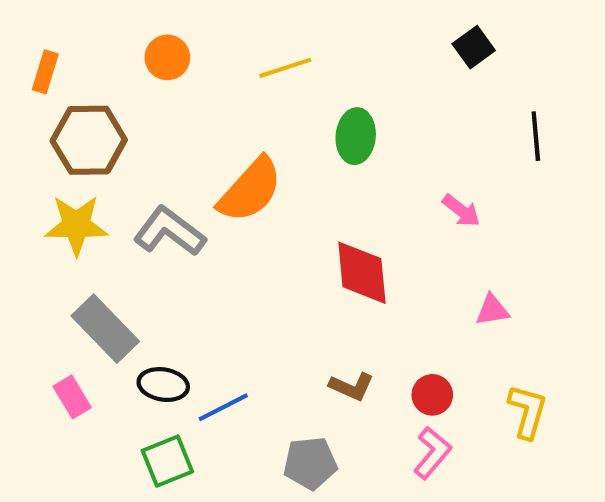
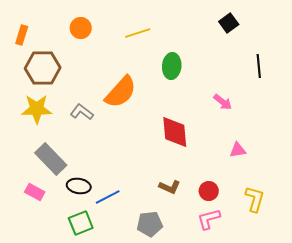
gray L-shape: (169, 231) -> (82, 112), size x0.7
pink rectangle: (72, 397) -> (35, 192), turned -30
pink L-shape: (432, 453) -> (209, 219), turned -145

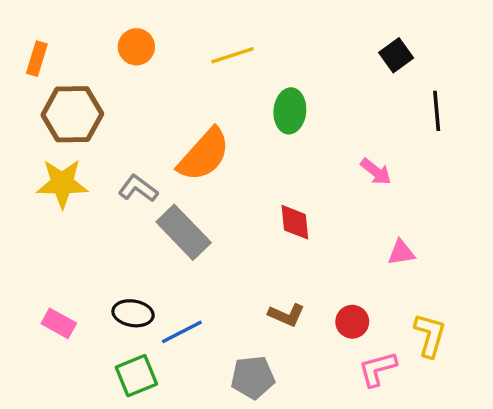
black square: (229, 23) -> (396, 55), moved
red diamond: (175, 132) -> (295, 222), size x0.7
gray rectangle: (51, 159) -> (184, 232), moved
pink L-shape: (209, 219) -> (378, 369), moved

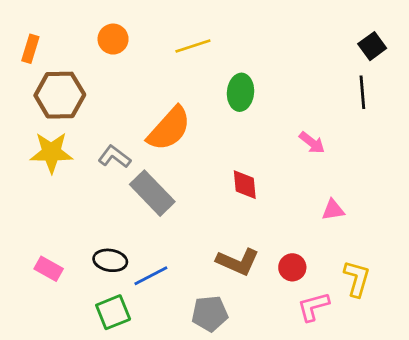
black square: (396, 55) -> (372, 46), moved
brown L-shape: (286, 315) -> (238, 262), size x1.4

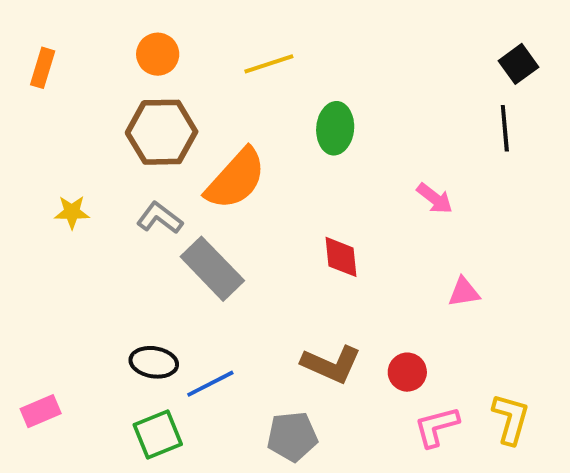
brown hexagon: (60, 95) -> (162, 132), moved
yellow star: (51, 152) -> (72, 212), size x0.6
pink rectangle: (49, 269) -> (41, 411), moved, turned -52
yellow L-shape: (357, 279) -> (511, 419), moved

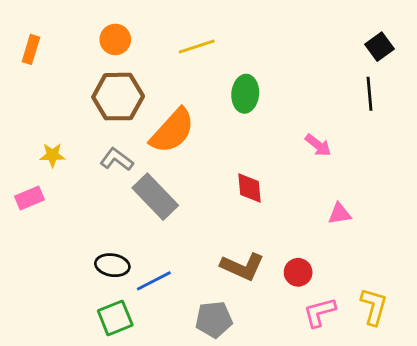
pink rectangle: (41, 411) -> (30, 198), moved

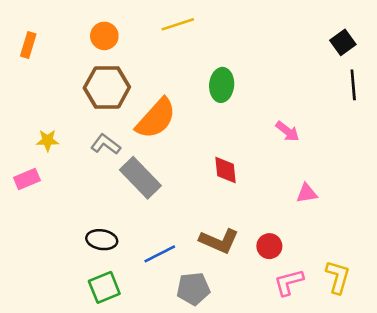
yellow line: (197, 47) -> (178, 24), moved
black line: (369, 94) -> (353, 85), moved
blue line: (154, 281) -> (160, 254), moved

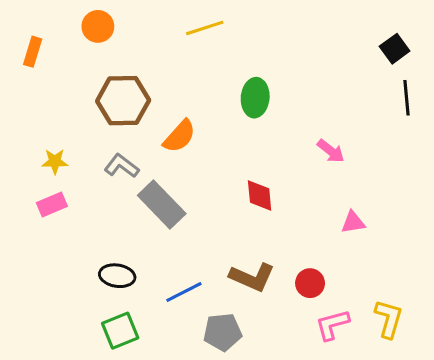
orange circle: (104, 36) -> (98, 26), moved
orange semicircle: (156, 118) -> (179, 136), size x0.7
pink rectangle: (27, 179) -> (52, 204), moved

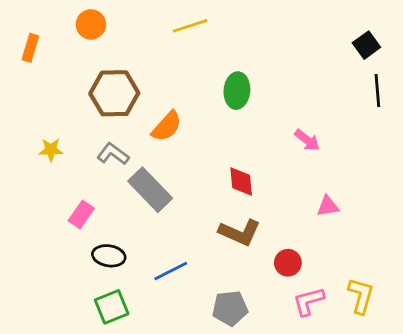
pink rectangle: (52, 204) -> (81, 215), moved, turned -32
brown L-shape: (252, 277) -> (240, 232), moved
gray pentagon: (223, 332) -> (230, 308), moved

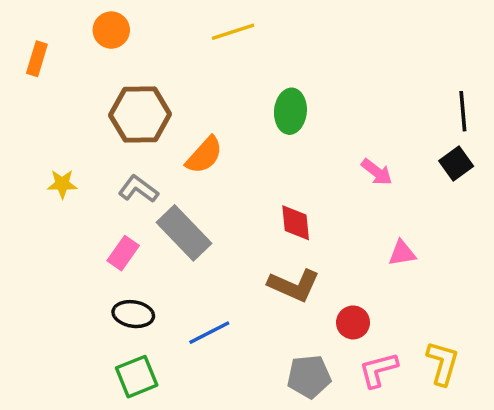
black square: (366, 45) -> (456, 164), moved
pink rectangle: (81, 215) -> (123, 253), moved
gray pentagon: (230, 308) -> (309, 377), moved

